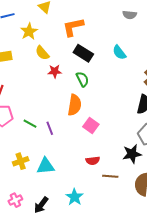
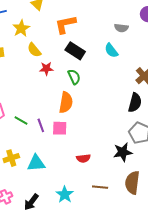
gray semicircle: (130, 15) -> (121, 28), moved
pink square: (91, 126) -> (60, 128), moved, turned -35
brown line: (110, 176) -> (100, 187), moved

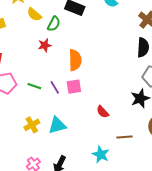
red star: (46, 69) -> (45, 45), moved
green semicircle: (74, 77) -> (54, 24), moved, turned 63
red semicircle: (83, 158) -> (103, 112), turned 64
cyan star: (65, 195) -> (101, 154), moved

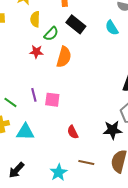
yellow semicircle: (34, 14) -> (35, 19), turned 35
orange semicircle: (75, 60) -> (64, 57), moved
green line: (34, 86) -> (10, 102), moved

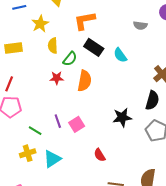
cyan semicircle: (112, 28) -> (120, 55), moved
pink square: (52, 100) -> (77, 124), turned -35
black star: (112, 130) -> (122, 117), moved
cyan triangle: (25, 132) -> (52, 159), turned -30

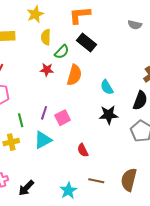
cyan semicircle: (120, 55) -> (107, 87), moved
purple line: (58, 121) -> (44, 113), turned 32
green line: (35, 131) -> (21, 120), turned 40
cyan triangle: (52, 159) -> (43, 140), moved

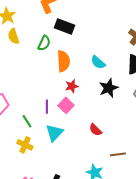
yellow semicircle: (46, 37) -> (14, 36), moved
red star: (47, 70) -> (72, 86), moved
yellow cross: (11, 142) -> (25, 145), turned -35

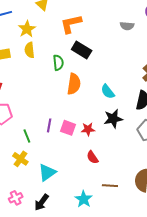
green semicircle: (44, 43) -> (58, 63), turned -42
red star: (72, 86) -> (88, 129), moved
pink square: (66, 105) -> (68, 128), turned -35
cyan triangle: (54, 133) -> (47, 172), moved

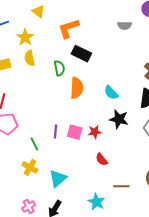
black star: (113, 119) -> (119, 119), turned 30

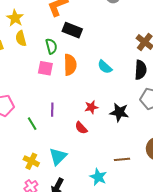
black star: (119, 119) -> (119, 112), moved
pink square: (75, 132) -> (45, 68), moved
red semicircle: (102, 159) -> (81, 128), moved
yellow cross: (30, 167) -> (31, 161), moved

